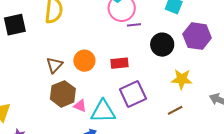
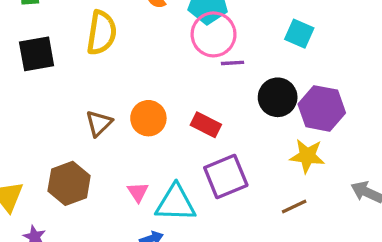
purple hexagon: (197, 36) -> (322, 108), moved
red rectangle: (119, 63) -> (206, 125), turned 30
brown hexagon: (63, 94) -> (69, 183), moved
pink triangle: (80, 106) -> (138, 192), turned 32

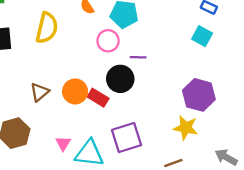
pink circle: (214, 34) -> (108, 41), moved, size x0.7
cyan square: (299, 34) -> (202, 36), moved
black circle: (278, 97) -> (120, 79), moved
red rectangle: (206, 125) -> (98, 98), moved

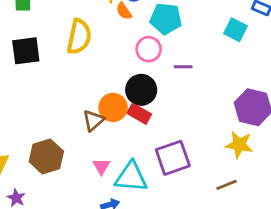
cyan square: (202, 36) -> (235, 30), moved
black circle: (120, 79) -> (141, 90), moved
brown triangle: (39, 92) -> (93, 120), moved

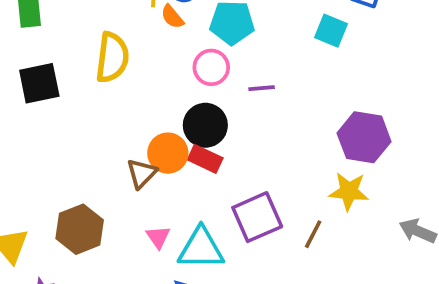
brown line: (226, 185) -> (313, 234), moved, turned -36

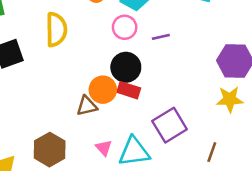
brown triangle: (142, 173) -> (87, 106), turned 40
brown line: (313, 234) -> (212, 152), moved

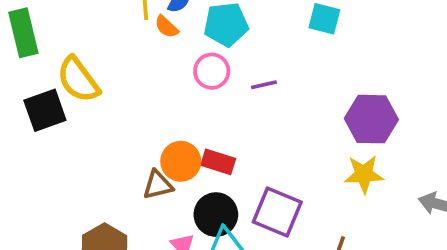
yellow semicircle: (56, 30) -> (78, 80), moved, turned 144
black circle: (126, 67) -> (216, 215), moved
purple square: (170, 125) -> (277, 212), turned -36

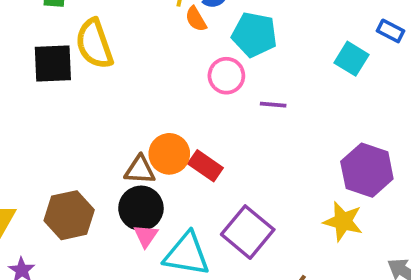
black circle: (216, 215) -> (141, 208), moved

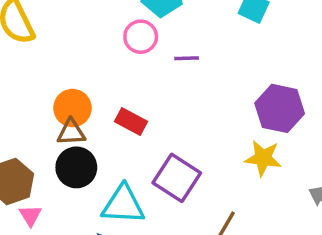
orange circle: (169, 154) -> (72, 108), moved
pink triangle: (146, 236) -> (30, 215), moved

